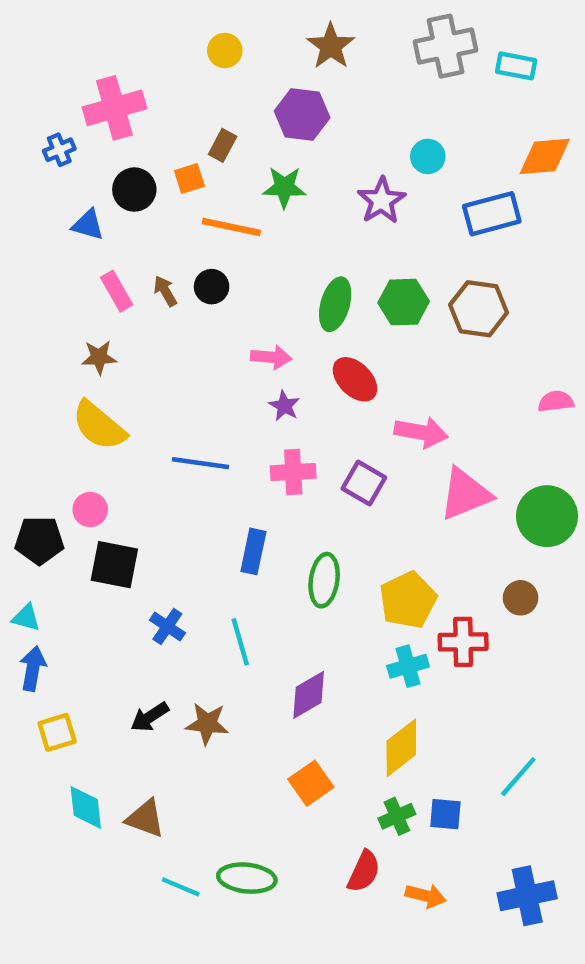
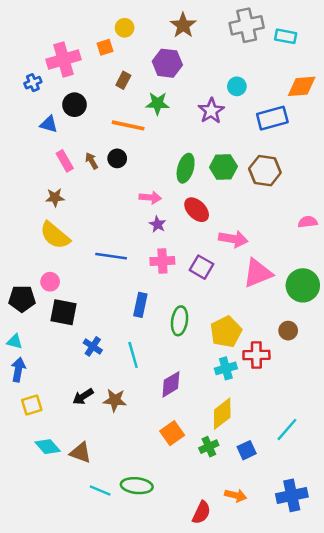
orange square: (189, 178) -> (105, 47), moved
cyan diamond: (86, 807) -> (48, 447), turned -35
blue square: (445, 814) -> (247, 450), turned -30
green cross: (397, 816) -> (209, 447), moved
red semicircle: (364, 871) -> (201, 512), moved

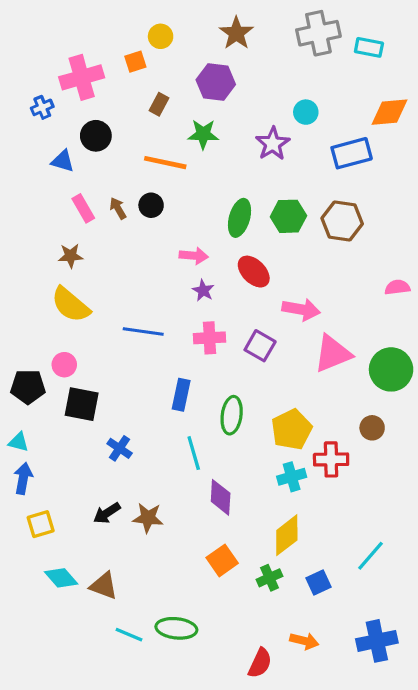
cyan line: (133, 355) -> (194, 453), moved
purple diamond: (171, 384) -> (221, 497), turned -56

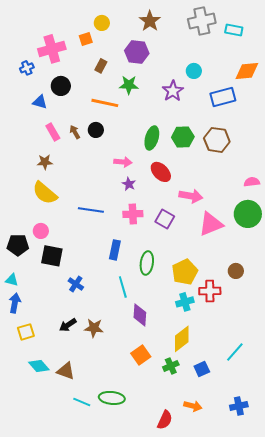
green circle: (391, 369) -> (248, 214), moved
blue cross: (377, 641) -> (239, 406), size x0.7

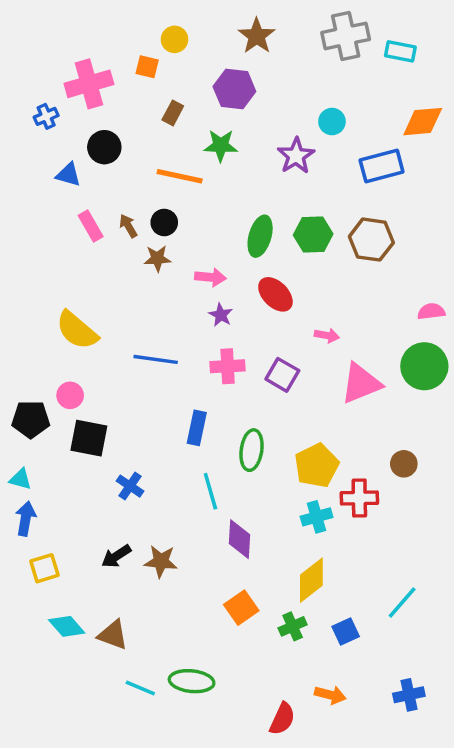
orange square: (86, 39) -> (147, 67), turned 32
brown star: (45, 162) -> (157, 258), moved
pink arrow: (191, 196) -> (327, 335), size x0.6

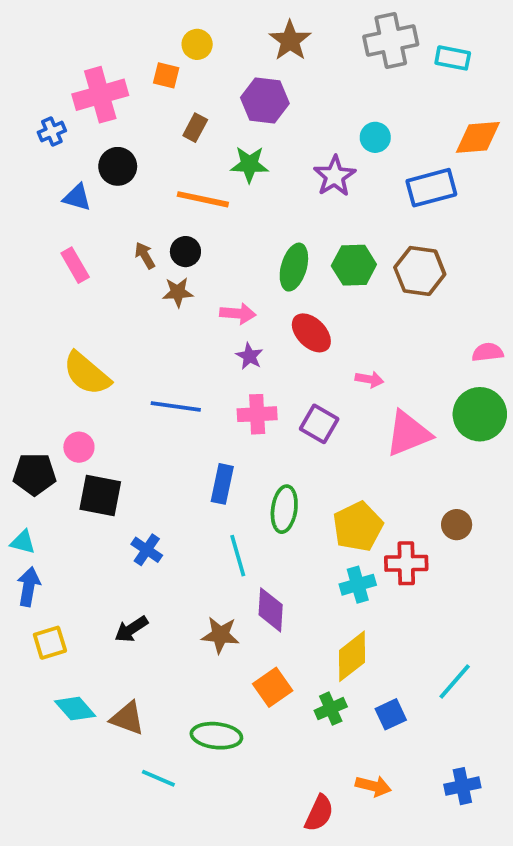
pink rectangle: (91, 226) -> (75, 265), moved
brown star: (161, 561) -> (220, 635), moved
green ellipse: (192, 681) -> (216, 736), moved

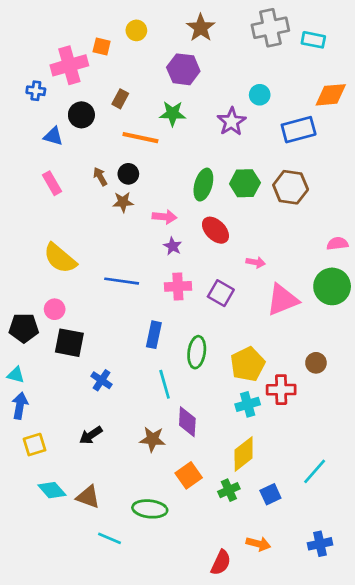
orange square: (166, 75) -> (102, 47), moved
brown rectangle: (195, 128) -> (120, 99), moved
blue cross: (52, 132) -> (36, 91), turned 30

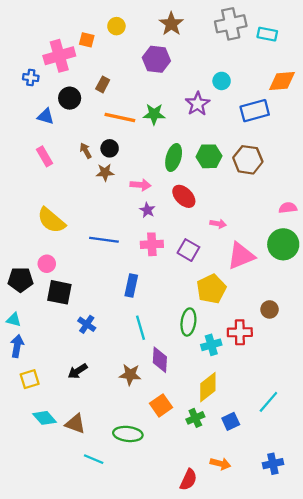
green star: (173, 114) -> (154, 114), moved
green ellipse: (197, 352) -> (188, 322), moved
yellow pentagon: (248, 364) -> (211, 289), moved

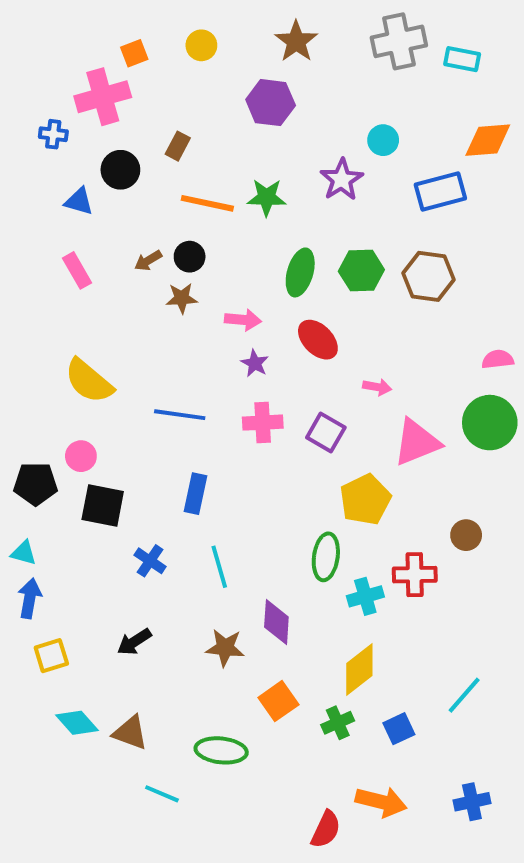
orange square: (87, 40) -> (134, 53), moved, turned -35
brown arrow: (86, 151) -> (148, 261), turned -91
blue rectangle: (131, 285) -> (195, 494), moved
cyan line: (140, 328) -> (219, 567), moved
orange arrow: (220, 464) -> (381, 802), size x1.4

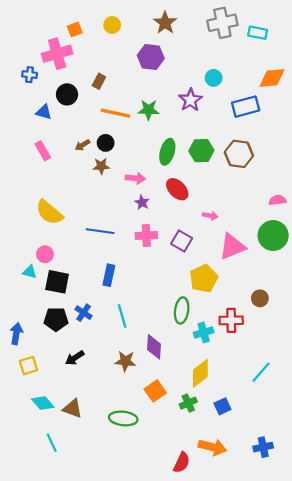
black pentagon: (36, 484) -> (56, 319), moved
cyan triangle: (24, 553) -> (30, 272), moved
cyan line: (464, 695) -> (261, 372), moved
cyan line: (162, 794) -> (52, 443), moved, turned 42

